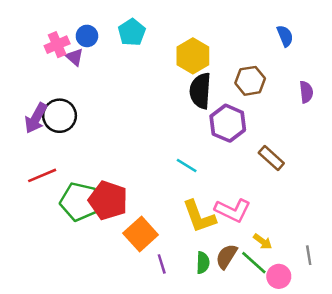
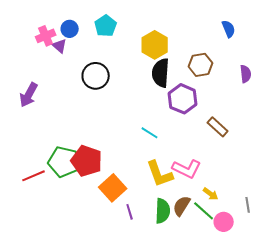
black circle: (60, 116) -> (96, 76), moved
red line: (42, 175) -> (34, 176), moved
green semicircle: (203, 263) -> (163, 211), size x1.4

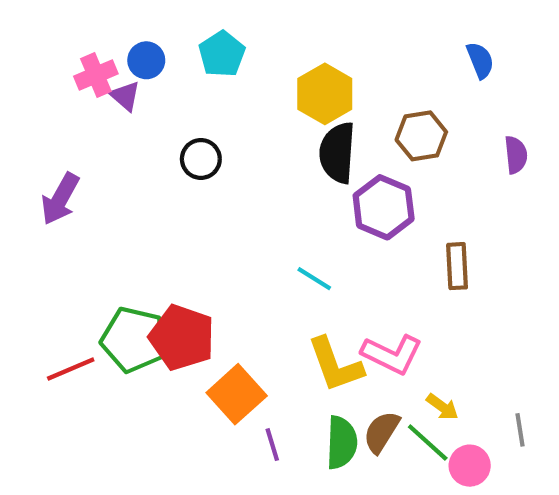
black circle: (96, 76) -> (201, 159), size x0.7
brown rectangle: (218, 127) -> (457, 266), turned 45

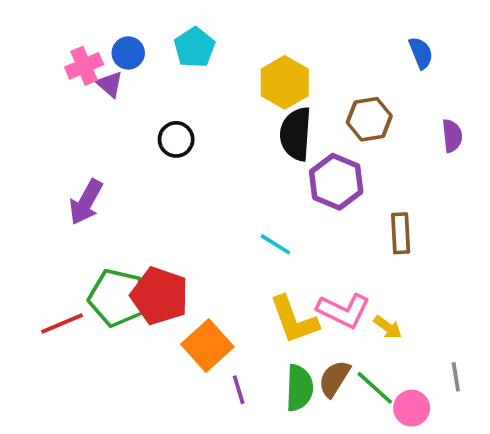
purple arrow: (60, 199) -> (86, 202), moved
yellow arrow: (442, 407) -> (388, 327), moved

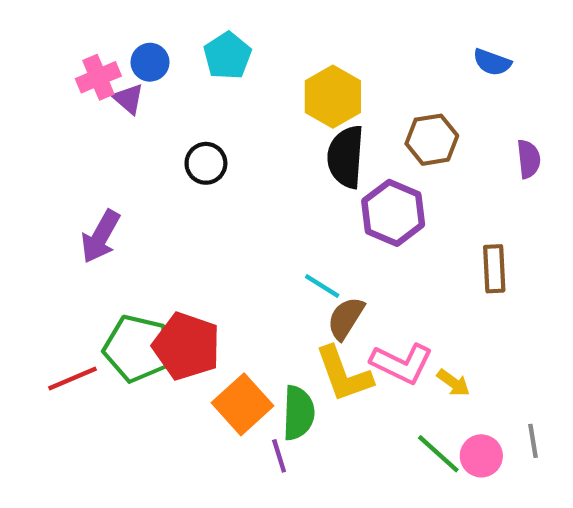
blue semicircle: (421, 53) -> (492, 62), turned 132
brown rectangle: (401, 233) -> (494, 269), moved
brown semicircle: (334, 379) -> (346, 318), moved
green semicircle: (299, 388) -> (298, 413), moved
pink circle: (412, 408) -> (481, 456), moved

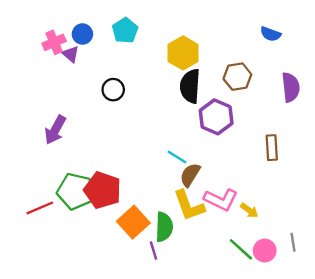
purple semicircle: (529, 159) -> (291, 87), size x1.4

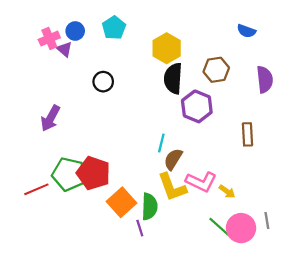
cyan line: (177, 157) -> (161, 143), turned 72
pink circle: (265, 251) -> (241, 228), size x1.4

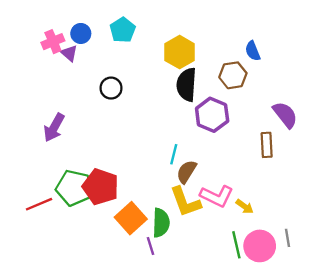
blue semicircle: (246, 31) -> (253, 51), moved, turned 48
purple semicircle: (265, 79) -> (285, 115), moved, turned -32
green line: (219, 227) -> (236, 245), turned 35

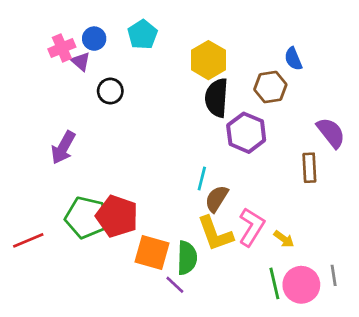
black circle: (111, 88) -> (110, 91), moved
pink L-shape: (217, 196) -> (252, 227), turned -84
red line: (39, 204) -> (28, 240), moved
orange square: (131, 218) -> (152, 252), turned -32
purple line: (150, 246) -> (175, 285), turned -30

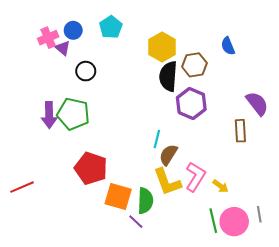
brown hexagon: (270, 87) -> (194, 65), moved
purple arrow: (63, 148) -> (49, 115), turned -30
green pentagon: (86, 218) -> (73, 114), moved

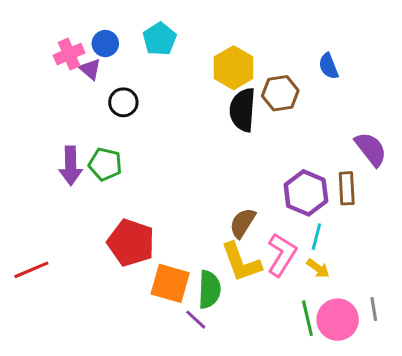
purple hexagon: (191, 103) -> (306, 193), moved
green pentagon: (73, 114) -> (105, 164), size x0.7
cyan line: (157, 139) -> (316, 237), moved

